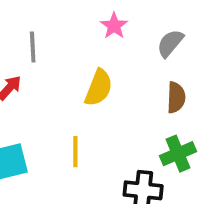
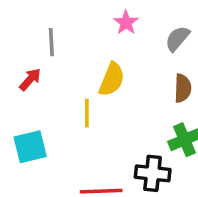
yellow line: (75, 152) -> (87, 113), moved

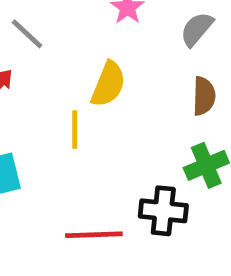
gray line: (51, 42) -> (27, 34), turned -44

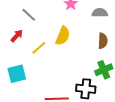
gray semicircle: (197, 29) -> (100, 13), turned 49
yellow line: (75, 130) -> (39, 48), moved, turned 49

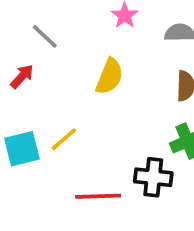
yellow line: (39, 48) -> (64, 139), moved

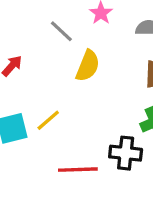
gray line: (45, 36) -> (61, 31), moved

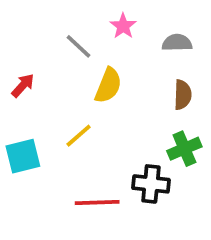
yellow line: (48, 120) -> (79, 136), moved

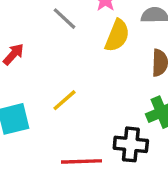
yellow semicircle: (108, 85) -> (117, 36), moved

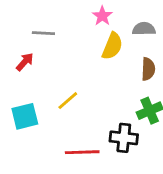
gray line: (64, 19) -> (43, 33), moved, turned -40

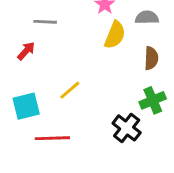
black cross: (124, 138) -> (127, 128), turned 32
red line: (82, 152) -> (52, 138), moved

